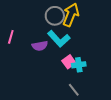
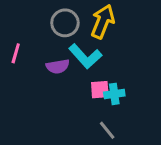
gray circle: (55, 16) -> (65, 23), moved
pink square: (69, 62) -> (100, 90), turned 32

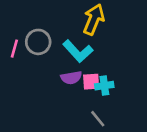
gray circle: (65, 23) -> (38, 42), moved
purple semicircle: (58, 66) -> (71, 78), moved

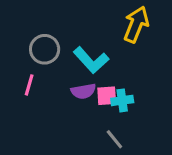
yellow arrow: (94, 19) -> (136, 24), moved
pink line: (14, 49) -> (29, 85), moved

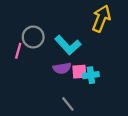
pink line: (29, 85) -> (18, 51), moved
gray line: (114, 139) -> (68, 104), moved

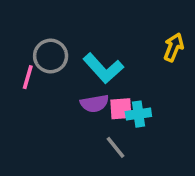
yellow arrow: (101, 18) -> (174, 47), moved, size x0.7
gray line: (68, 104) -> (116, 147), moved

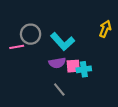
pink line: (28, 77) -> (17, 47), turned 64
gray line: (116, 147) -> (59, 90), moved

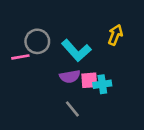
yellow arrow: (105, 29) -> (115, 35), moved

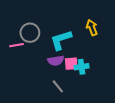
yellow arrow: (115, 35) -> (92, 28), turned -42
cyan L-shape: (76, 50) -> (61, 40), turned 115

